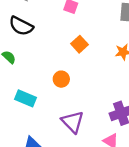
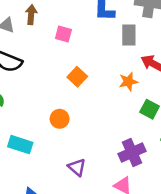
purple triangle: (73, 122) -> (77, 167), size x0.7

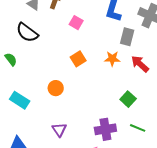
orange star: (128, 82) -> (112, 59), moved

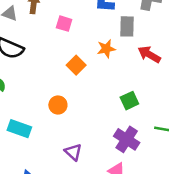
orange star: (112, 59) -> (106, 49), moved
green square: (128, 99) -> (129, 101), moved, turned 35
purple cross: (105, 129) -> (127, 139), turned -35

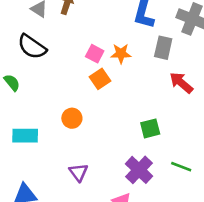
pink square: (64, 24) -> (95, 54), moved
orange star: (106, 49) -> (121, 54), moved
cyan rectangle: (19, 129) -> (25, 136), turned -30

